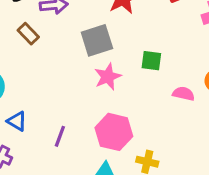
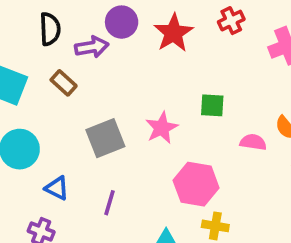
gray square: (97, 40) -> (105, 138), moved
pink hexagon: (114, 132) -> (196, 184), moved

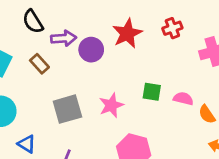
purple circle: (122, 22) -> (91, 50), moved
black semicircle: (50, 29) -> (33, 22), turned 145
pink semicircle: (253, 142) -> (183, 99), moved

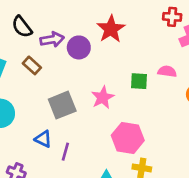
red cross: (172, 28) -> (172, 17), moved, turned 30
pink semicircle: (183, 99) -> (167, 71), moved
blue triangle: (27, 144) -> (43, 139), moved

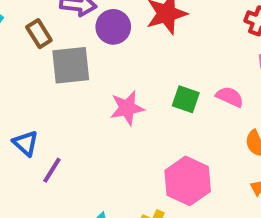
gray square: (62, 105) -> (71, 65), moved
pink hexagon: (128, 138) -> (188, 181), moved

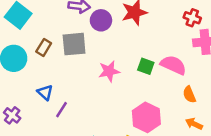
brown rectangle: (39, 34) -> (44, 47), moved, turned 63
pink semicircle: (230, 97) -> (173, 65), size x1.5

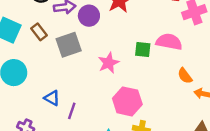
brown rectangle: (44, 47) -> (39, 32), moved, turned -56
orange semicircle: (189, 95) -> (185, 76), moved
pink hexagon: (146, 117) -> (127, 101), moved

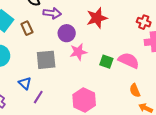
purple circle: (89, 16) -> (67, 33), moved
gray square: (69, 45) -> (46, 60), moved
pink star: (109, 63) -> (78, 52), moved

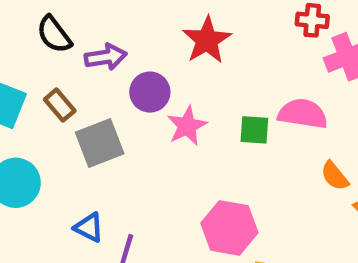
gray square: (46, 60) -> (100, 143), moved

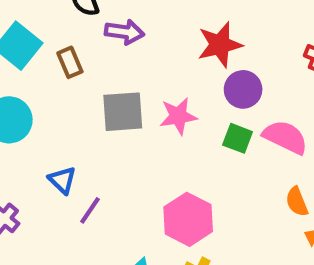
purple circle: (150, 92) -> (243, 89), moved
gray square: (100, 143) -> (123, 112), moved

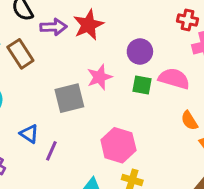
red star: (220, 45) -> (88, 25), moved
brown rectangle: (70, 62) -> (20, 54), size x1.4
gray square: (123, 112) -> (69, 98), moved

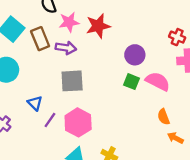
purple arrow: (53, 27) -> (66, 48), moved
pink star: (100, 77) -> (69, 22), moved
pink hexagon: (118, 145) -> (78, 122), moved

